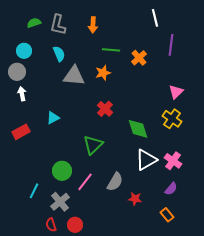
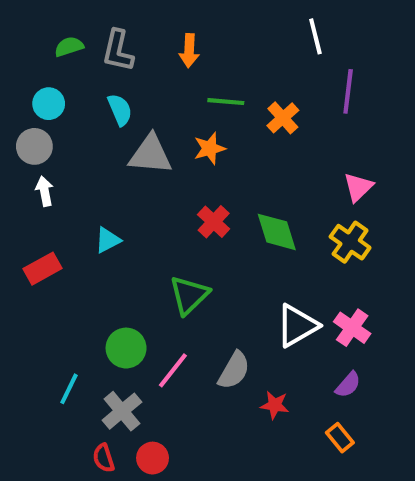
green diamond: (138, 129) -> (277, 232), moved

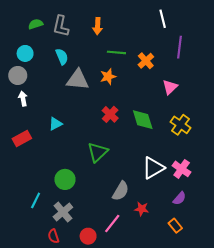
pink triangle: (358, 187) -> (170, 87), moved
pink line: (173, 370) -> (112, 224), moved
red circle: (153, 458) -> (88, 236), moved

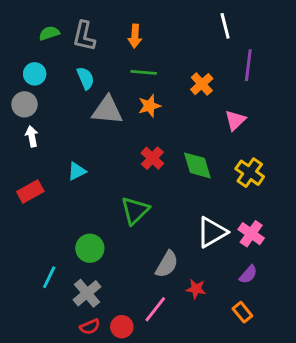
green line: (116, 52) -> (144, 72), moved
red semicircle: (53, 236) -> (90, 327), moved, turned -96

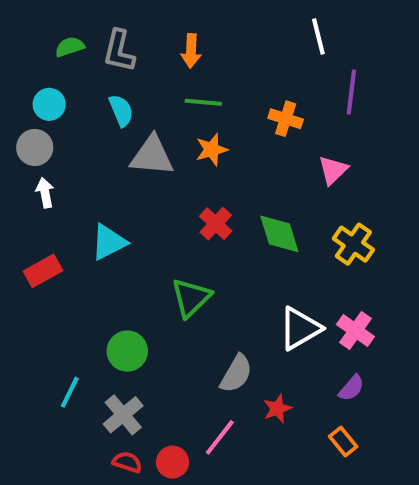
orange cross: (202, 84) -> (286, 119), turned -30
cyan triangle: (77, 171) -> (109, 242), size x1.4
red star: (196, 289) -> (277, 409), turned -30
red semicircle: (90, 327) -> (127, 462), turned -138

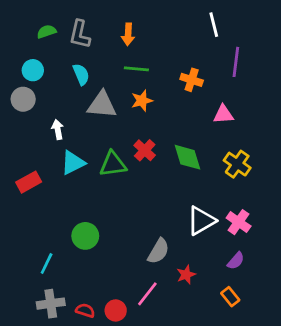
pink triangle: (333, 170) -> (223, 114), turned 40
white arrow: (45, 193) -> (58, 130), moved
green triangle: (191, 298) -> (113, 164), moved, turned 36
gray cross: (123, 415) -> (51, 304), moved, turned 32

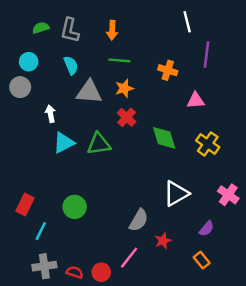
red cross: (145, 150) -> (127, 117), moved
red rectangle: (29, 182) -> (25, 204), moved, turned -35
pink cross: (239, 222) -> (228, 195), moved

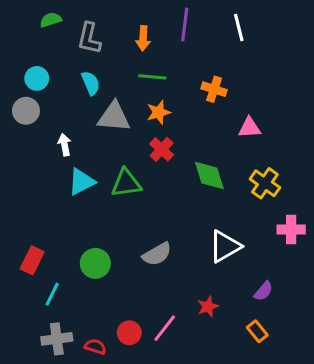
green semicircle: (41, 28) -> (51, 20), moved
purple line: (206, 54) -> (185, 24), moved
pink cross: (228, 195) -> (291, 229), moved, turned -35
gray semicircle: (139, 220) -> (157, 254), moved, turned 30
red circle: (101, 272) -> (129, 333), moved

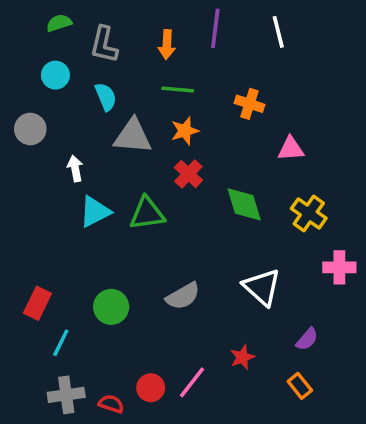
cyan circle: (37, 78) -> (55, 75), moved
white triangle: (225, 246) -> (262, 287), turned -48

